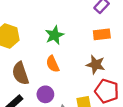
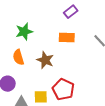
brown star: (96, 65) -> (45, 60), moved

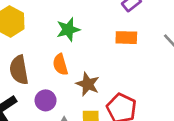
brown star: (45, 60) -> (88, 84), moved

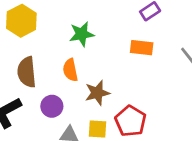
brown star: (88, 84) -> (97, 93), turned 30

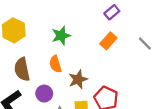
orange rectangle: (142, 48) -> (108, 41), turned -49

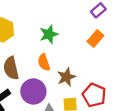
purple circle: (44, 94) -> (33, 91), size x1.5

